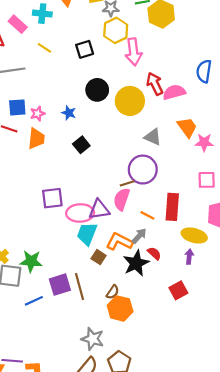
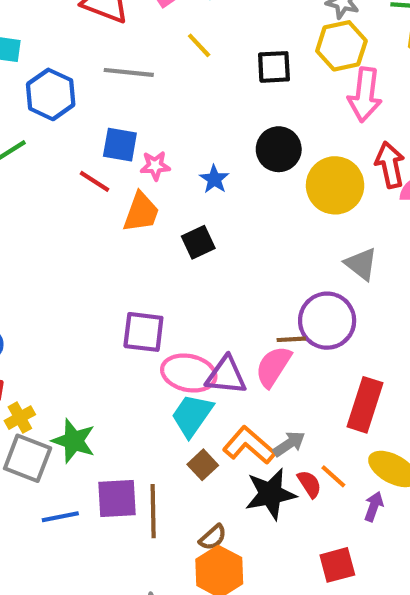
black square: (81, 145) -> (198, 242), moved
orange line: (147, 215) -> (333, 476), moved

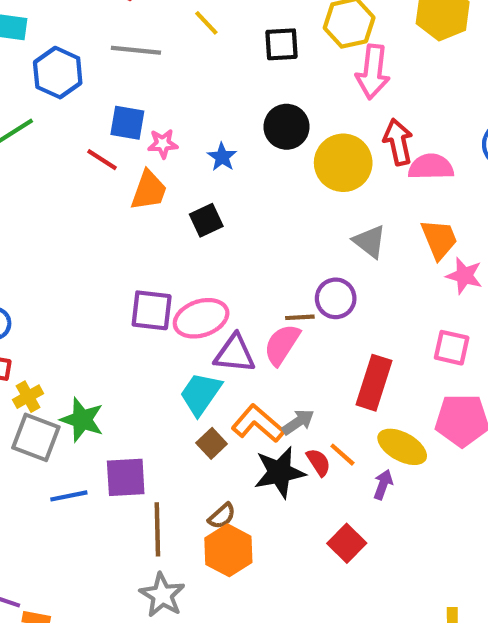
purple circle: (327, 321) -> (336, 298), size x0.7
pink ellipse: (189, 373) -> (201, 318), moved, turned -30
brown line: (153, 511) -> (157, 529), moved
red square: (337, 565) -> (347, 543), turned -30

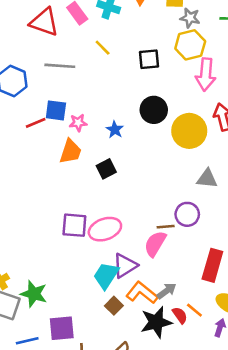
red line: (102, 160) -> (36, 123), moved, turned -54
gray triangle: (370, 241) -> (207, 179), turned -30
purple triangle: (235, 354) -> (125, 266), moved, turned -36

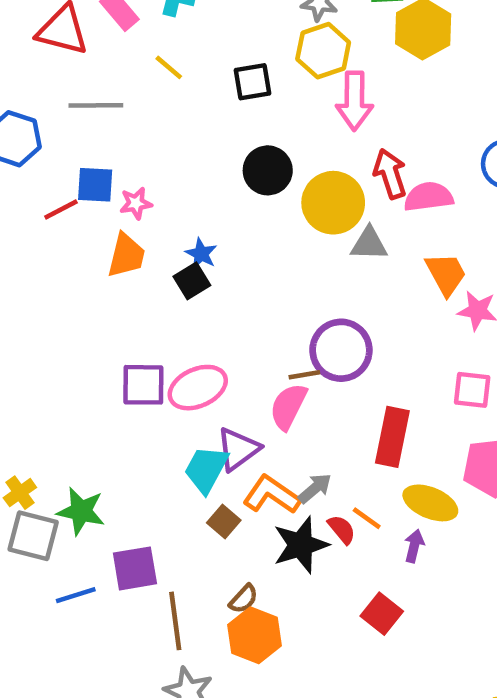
blue star: (115, 130) -> (201, 254), moved
gray triangle: (207, 179) -> (369, 244), moved
purple circle: (187, 214) -> (341, 350), size x1.4

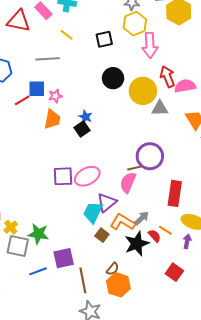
gray line: (96, 105) -> (48, 59), moved

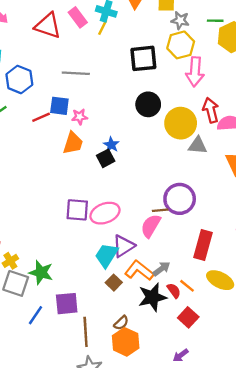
yellow line: (67, 35) -> (103, 27), moved, turned 72
black square: (104, 39) -> (143, 58), size x1.4
purple arrow: (187, 241) -> (181, 355), moved, turned -144
blue line: (38, 271) -> (35, 315), turned -42
red square: (174, 272) -> (188, 317), moved

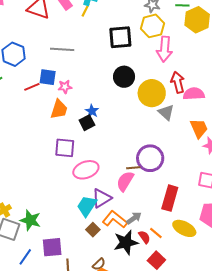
gray triangle: (198, 145) -> (166, 112), turned 36
purple square: (77, 210) -> (65, 148), moved

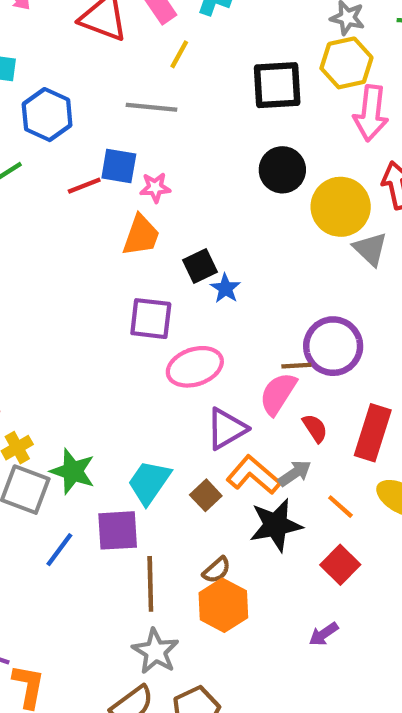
yellow line: (86, 10) -> (179, 54), moved
blue star: (92, 111) -> (225, 288), moved
cyan trapezoid: (87, 206) -> (149, 482), moved
red semicircle: (144, 237) -> (315, 428), moved

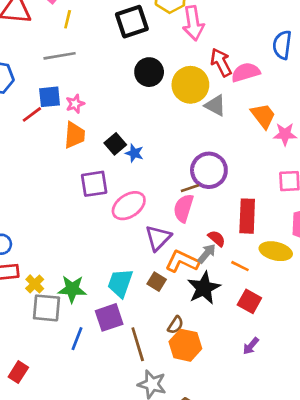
red semicircle: (315, 428) -> (217, 238), moved

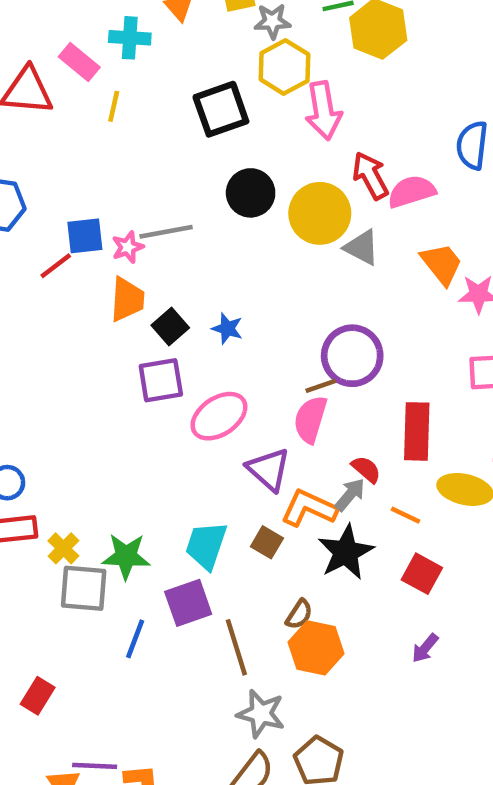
gray line: (60, 56) -> (166, 232), moved
black square: (115, 144) -> (170, 326), moved
purple triangle: (158, 238) -> (269, 469), turned -32

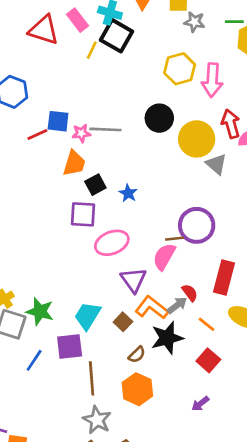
yellow hexagon: (284, 67) -> (180, 69), moved
black square: (221, 109) -> (117, 36), moved, turned 36
brown semicircle: (299, 614) -> (137, 355), moved

